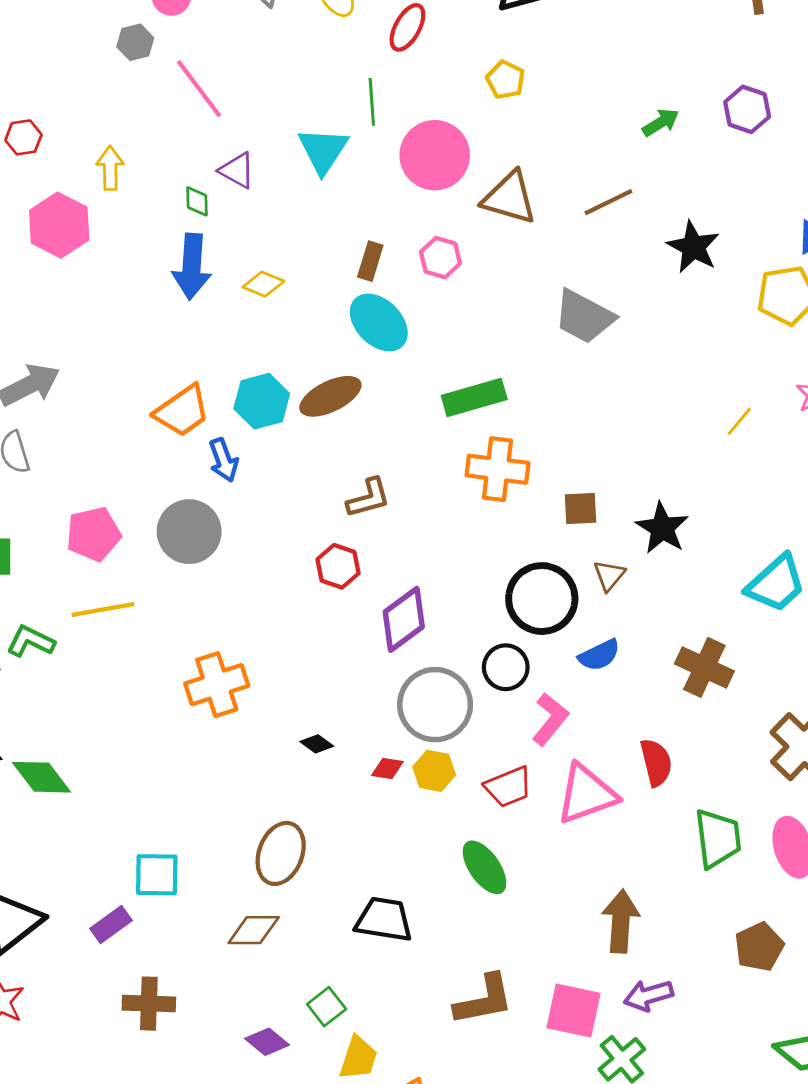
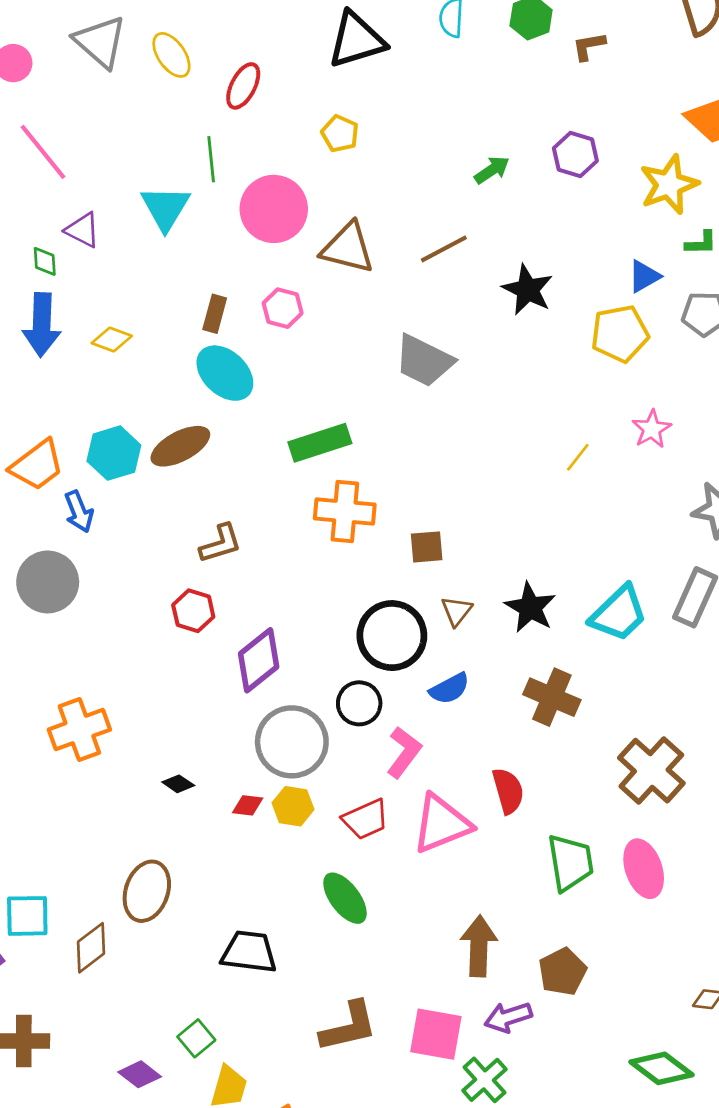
black star: (662, 528) -> (530, 608), moved
brown diamond: (254, 930) -> (91, 948), moved, turned -36
brown pentagon: (759, 947) -> (562, 972), moved

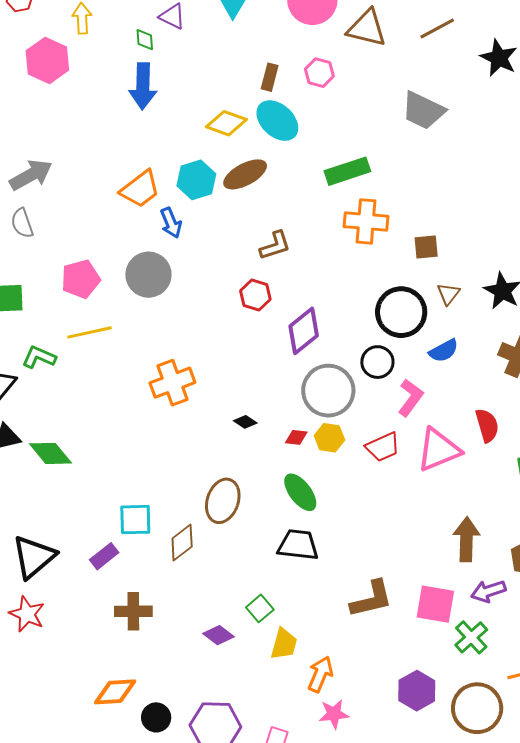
yellow diamond: (112, 339) -> (226, 123), moved, size x1.4
green ellipse: (345, 898) -> (300, 492), moved

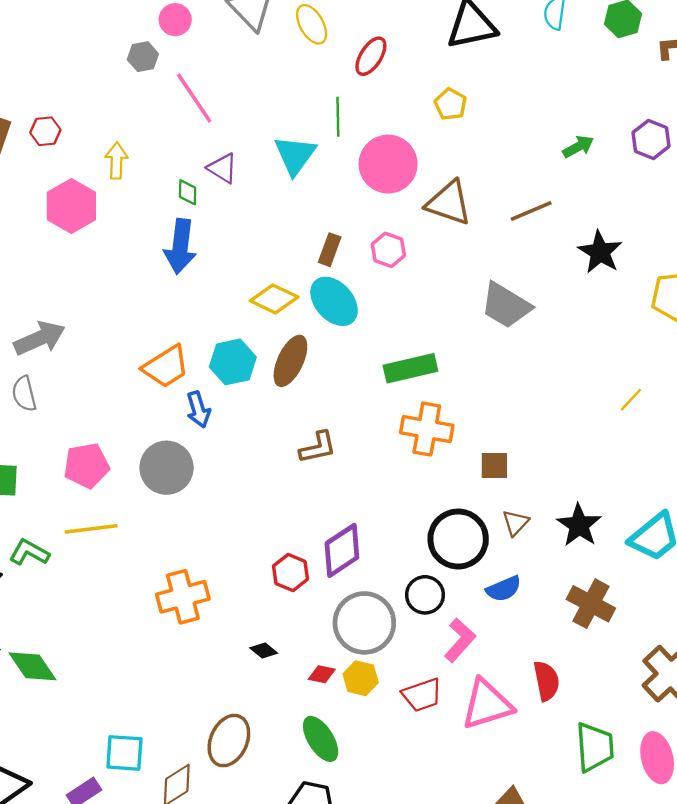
brown ellipse: (245, 174) -> (290, 361), turned -42
red hexagon: (255, 295) -> (291, 573), moved

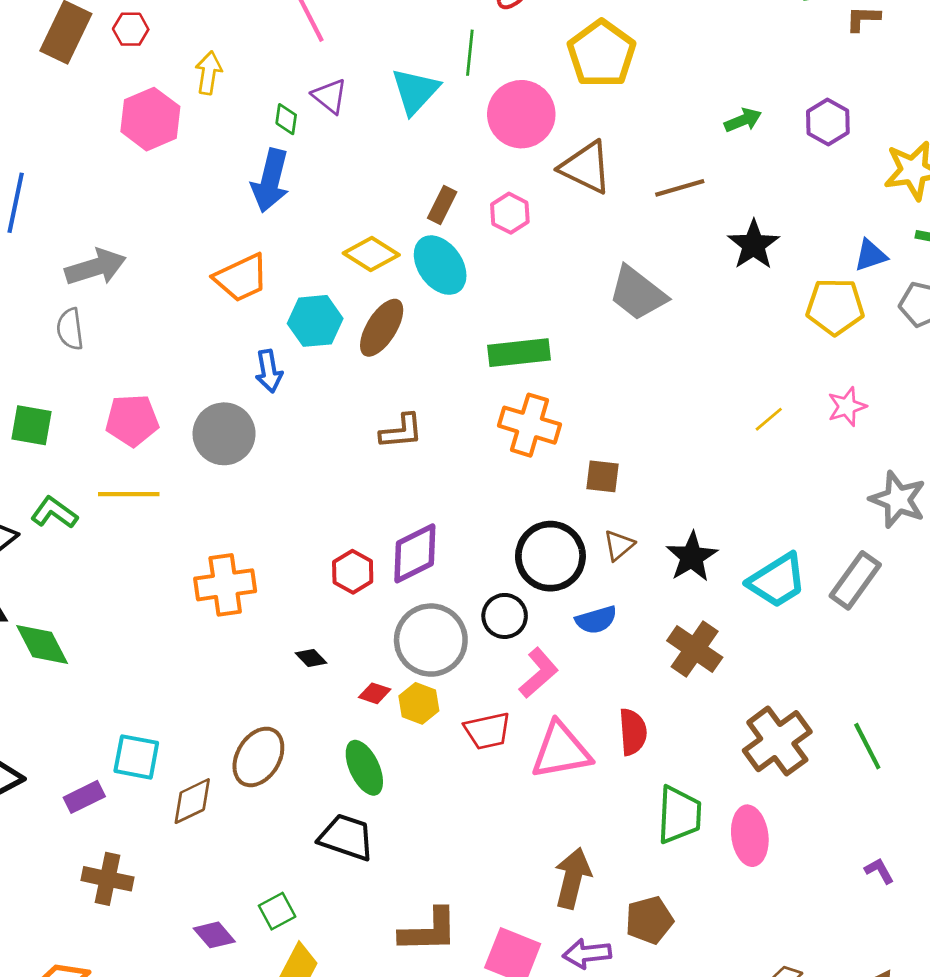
yellow pentagon: (451, 104) -> (602, 54), size x1.8
orange trapezoid: (166, 367) -> (241, 278), moved

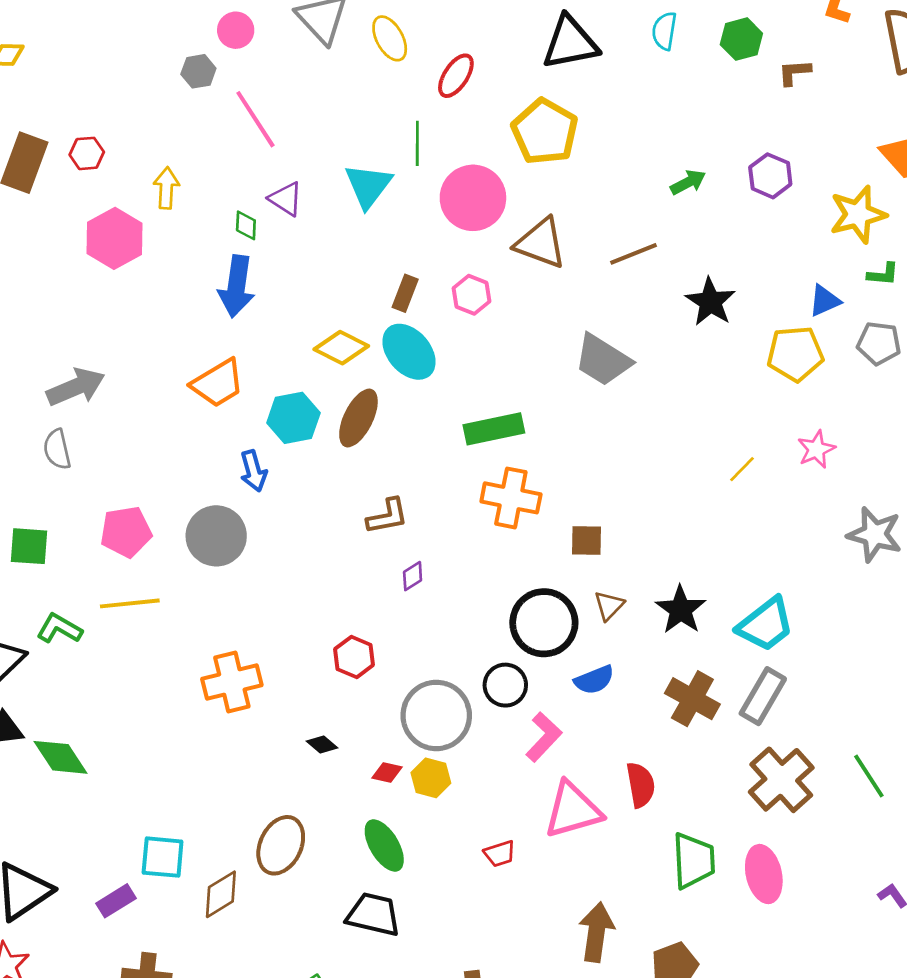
purple diamond: (415, 553) -> (413, 576), moved, size x0.5
gray rectangle: (855, 580) -> (763, 696), moved
red trapezoid: (487, 731) -> (500, 854), moved, size x0.7

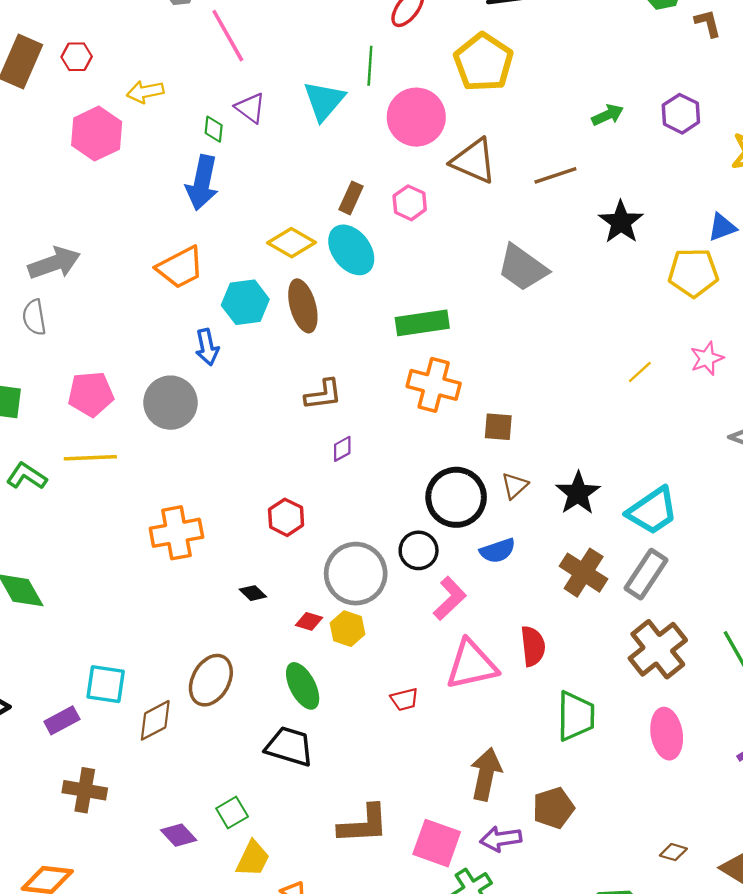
brown L-shape: (794, 72) -> (708, 23), turned 76
yellow arrow: (166, 188) -> (145, 92), turned -108
brown ellipse: (358, 418) -> (303, 306), turned -45
pink ellipse: (764, 874) -> (667, 734), moved

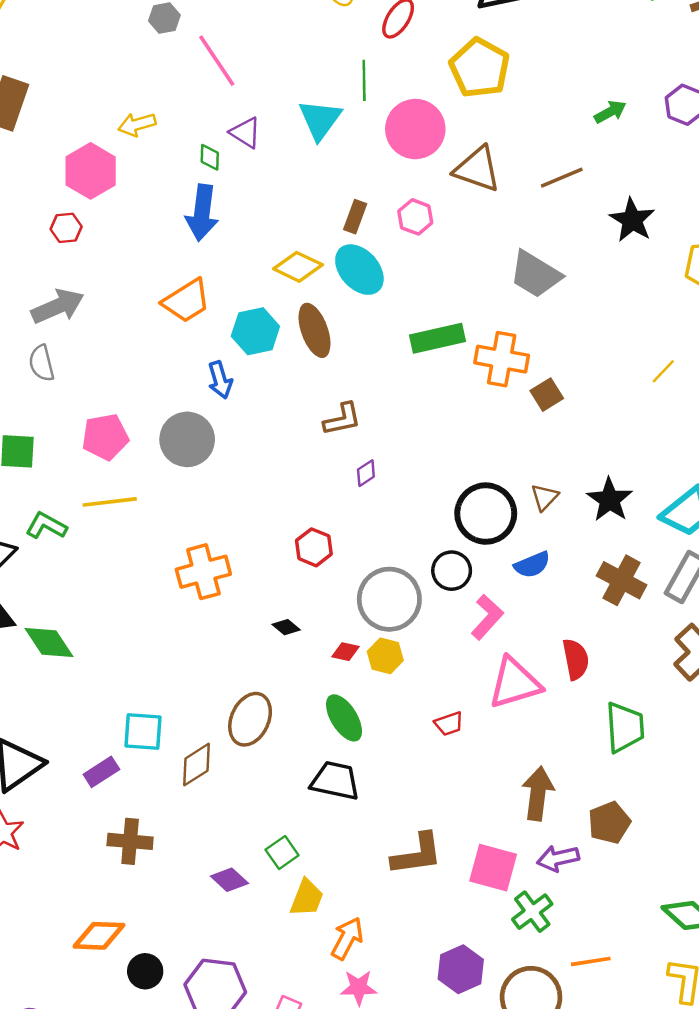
red hexagon: (77, 57) -> (66, 228), moved
orange cross: (434, 385) -> (502, 359), moved
brown square: (498, 427) -> (547, 395), moved, turned -32

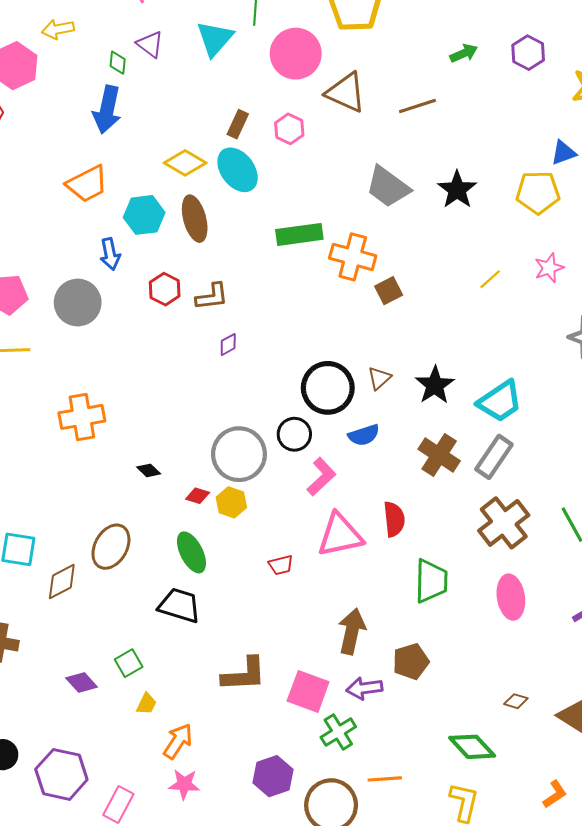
black star: (632, 220) -> (457, 190), moved
red hexagon: (314, 547) -> (165, 289), moved
yellow trapezoid: (307, 898) -> (146, 704), size x0.7

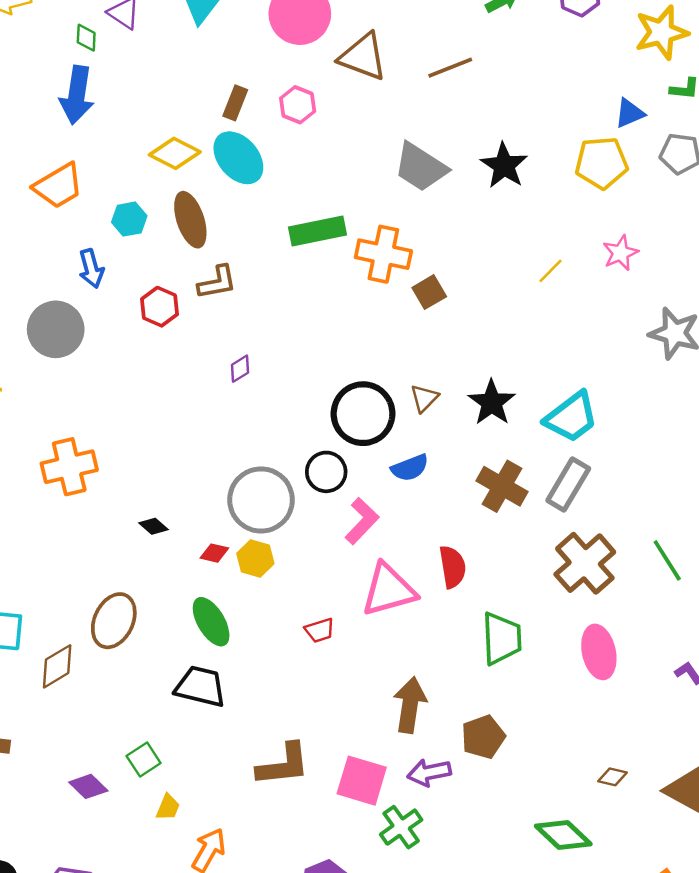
cyan hexagon: (144, 215) -> (129, 219), size x0.7
brown L-shape: (212, 297) -> (217, 282), moved

